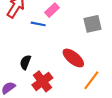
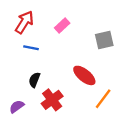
blue line: (38, 24) -> (31, 48), moved

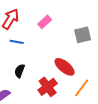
red cross: (52, 100) -> (48, 87), moved

